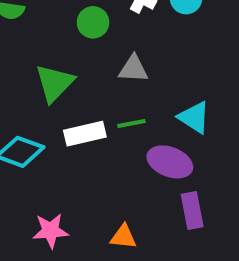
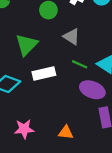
gray triangle: (133, 69) -> (72, 37), turned 30
green line: (131, 124) -> (80, 64), moved, turned 35

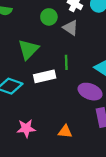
gray triangle: (72, 37) -> (71, 28), moved
green line: (80, 64) -> (66, 62), moved, turned 64

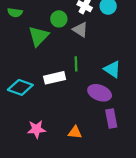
green triangle: (28, 49) -> (39, 36), moved

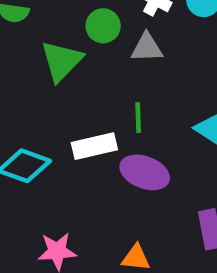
gray triangle: (80, 30) -> (147, 48), turned -35
purple ellipse: (100, 93) -> (145, 172), moved

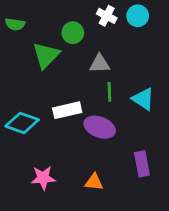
gray triangle: (147, 48) -> (100, 64), moved
green line: (138, 118) -> (109, 92), moved

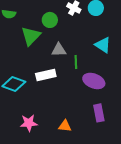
gray triangle: (100, 64) -> (59, 50), moved
cyan triangle: (143, 99) -> (103, 45), moved
purple ellipse: (100, 127) -> (94, 81), moved

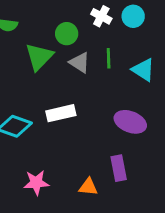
gray triangle: (59, 50) -> (80, 63), moved, turned 35
green line: (76, 62) -> (109, 58), moved
purple rectangle: (99, 113) -> (119, 168), moved

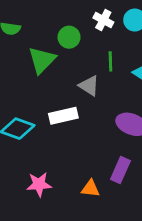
gray triangle: (80, 63) -> (89, 86), moved
purple rectangle: (119, 168) -> (120, 170), turned 35

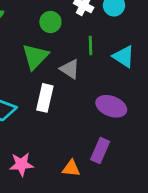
green triangle: (42, 60) -> (35, 57), moved
white rectangle: (63, 116) -> (45, 98), turned -64

